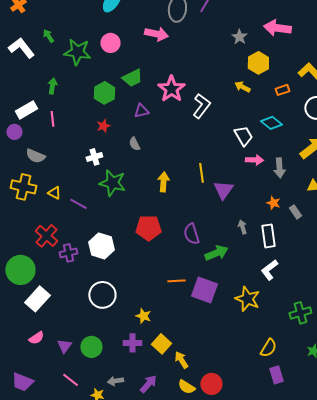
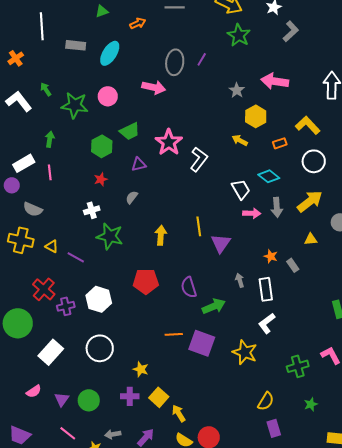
gray semicircle: (134, 144) -> (132, 197), turned 64
gray arrow: (279, 168) -> (277, 207), moved
white rectangle: (37, 299) -> (51, 352), moved

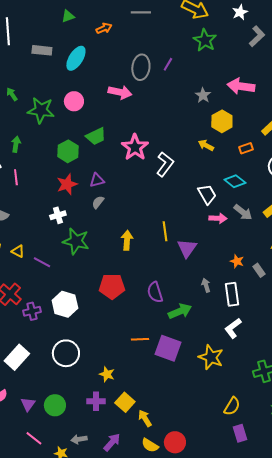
purple triangle: (139, 164) -> (97, 180), moved
red star: (101, 179) -> (67, 184), size x1.5
gray arrow: (277, 207) -> (243, 212), turned -48

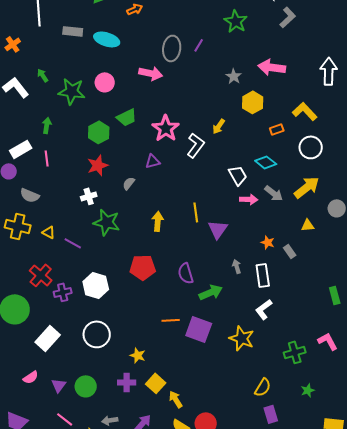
cyan ellipse: (76, 58) -> (107, 39), turned 75
yellow arrow: (206, 145) -> (219, 126), moved, turned -84
purple triangle: (97, 180) -> (153, 161), moved

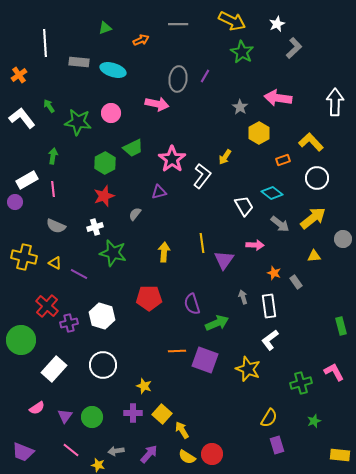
gray semicircle: (30, 195) -> (56, 226), moved
pink arrow: (249, 199) -> (255, 245), moved

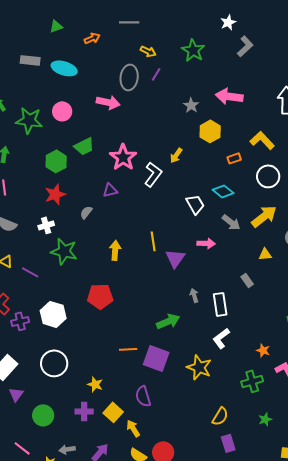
yellow arrow: (232, 21) -> (148, 51), moved, size x0.6
orange star: (274, 273) -> (263, 350), moved
purple semicircle: (192, 304) -> (143, 396), moved
purple triangle: (65, 416) -> (16, 394), moved

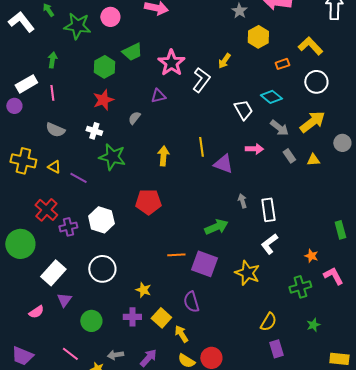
white cross: (46, 225) -> (94, 131), turned 35
purple triangle: (175, 258) -> (223, 164), turned -45
gray rectangle: (247, 280) -> (289, 156), moved

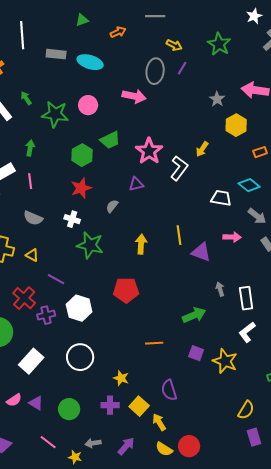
white trapezoid: (243, 110) -> (221, 198), turned -50
purple line: (78, 178) -> (56, 279), moved
purple square: (204, 264) -> (196, 353), moved, size x0.6
purple triangle: (64, 300) -> (36, 403), moved, turned -35

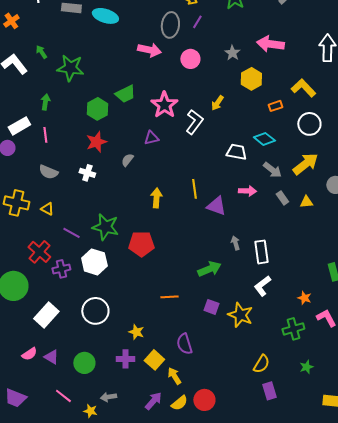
pink circle: (88, 105) -> (190, 59), moved
green star: (90, 245) -> (105, 227), moved
purple arrow: (126, 446) -> (153, 401), moved
yellow semicircle: (164, 449) -> (179, 403), turned -72

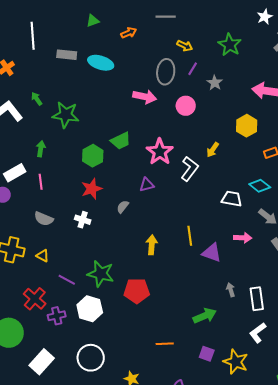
gray star: (232, 53) -> (215, 83), moved

